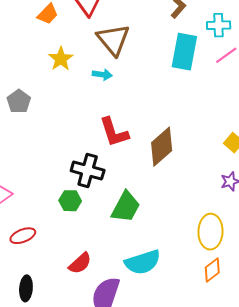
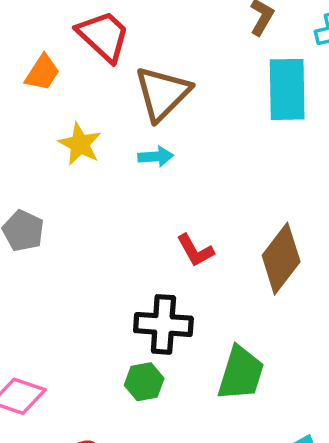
brown triangle: (113, 40) -> (162, 93), turned 36
red L-shape: (114, 132) -> (195, 250), size x0.7

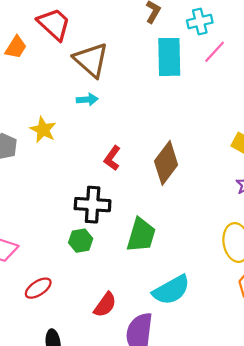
brown triangle: (162, 93) -> (91, 60), turned -33
yellow star: (80, 144) -> (43, 130), moved
red L-shape: (195, 250) -> (112, 158), turned 65

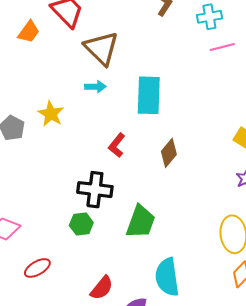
pink line: (215, 52) -> (222, 47), turned 30
cyan rectangle: (169, 57) -> (149, 95), moved
brown diamond: (166, 163) -> (169, 153), size x0.7
cyan semicircle: (171, 290) -> (167, 277), turned 108

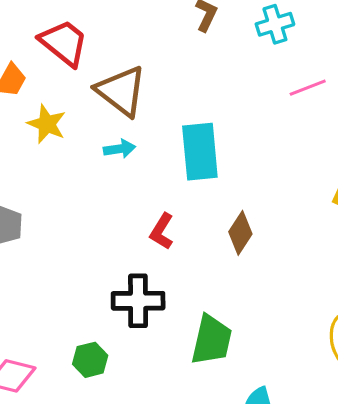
pink line: (222, 47) -> (308, 88), moved
yellow star: (51, 114) -> (47, 124), moved
green hexagon: (81, 224) -> (90, 360), moved

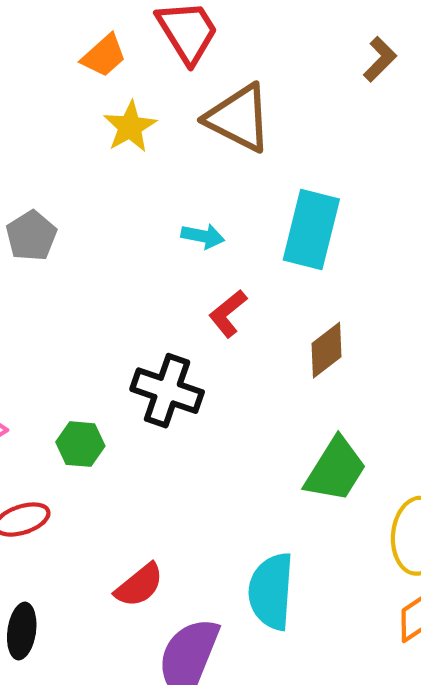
brown triangle: (121, 91) -> (239, 118), turned -30
cyan arrow: (120, 149) -> (203, 236), moved
green trapezoid: (212, 340) -> (335, 470), moved

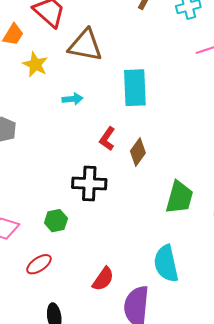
cyan arrow: (203, 236) -> (73, 99), moved
brown diamond: (327, 350) -> (138, 152), moved

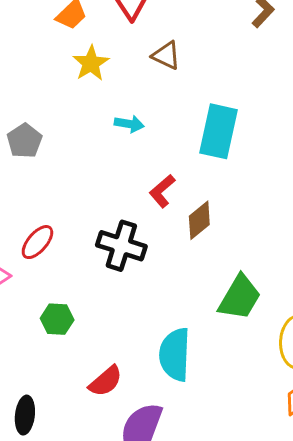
brown triangle: (85, 45) -> (166, 55), size x0.6
green hexagon: (56, 221) -> (57, 319), moved
red ellipse: (39, 264) -> (37, 242), moved, turned -30
cyan semicircle: (166, 264) -> (175, 354), moved

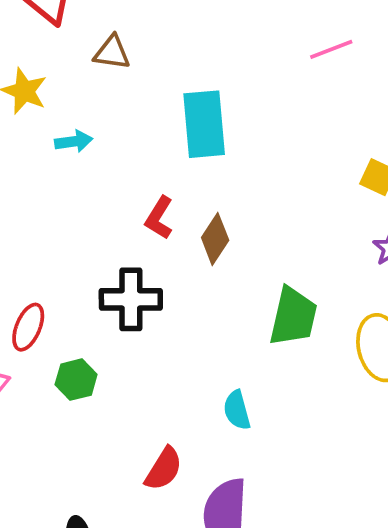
cyan arrow: (129, 124) -> (74, 141), moved
green hexagon: (57, 319) -> (76, 380), moved
cyan semicircle: (175, 354) -> (237, 410), size x0.6

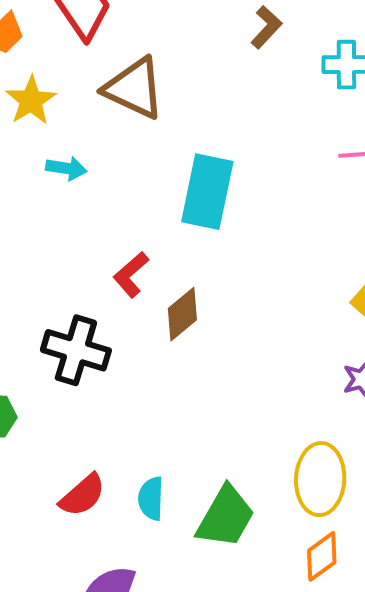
brown triangle: (112, 53) -> (134, 88), size x1.6
green trapezoid: (293, 317) -> (226, 517), moved
red semicircle: (164, 469) -> (82, 495), moved

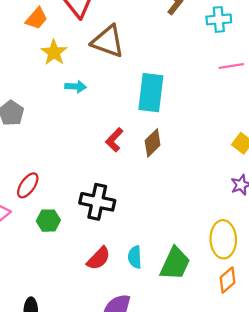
brown diamond: (182, 314) -> (153, 143), moved
black cross: (76, 350) -> (97, 202), moved

